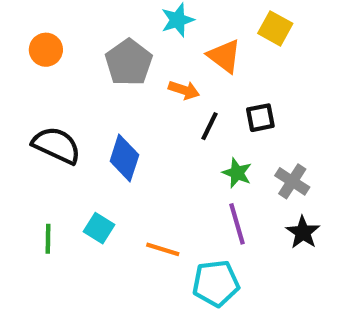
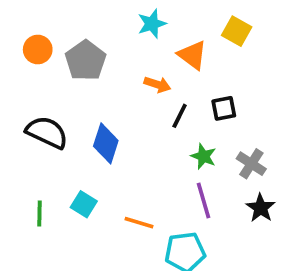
gray pentagon: (129, 62) -> (86, 61), moved

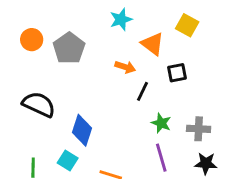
black square: (224, 108) -> (177, 73), moved
blue diamond: (106, 143) -> (82, 130), moved
gray cross: (251, 164) -> (199, 129), turned -30
black star: (261, 208) -> (206, 163), turned -30

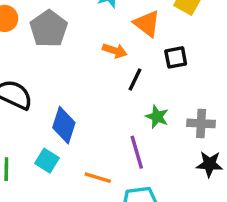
purple line: (161, 158) -> (137, 152), moved

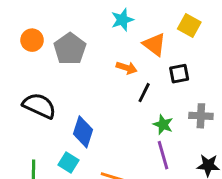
gray cross: (201, 123) -> (201, 116), moved
purple line: (137, 152) -> (163, 155), moved

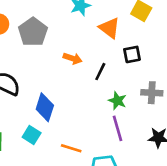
orange arrow: (127, 68) -> (73, 58), moved

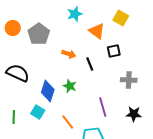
black line: (100, 72) -> (90, 64), turned -48
green star: (117, 101) -> (70, 86), moved
orange line: (71, 148) -> (68, 122), turned 35

